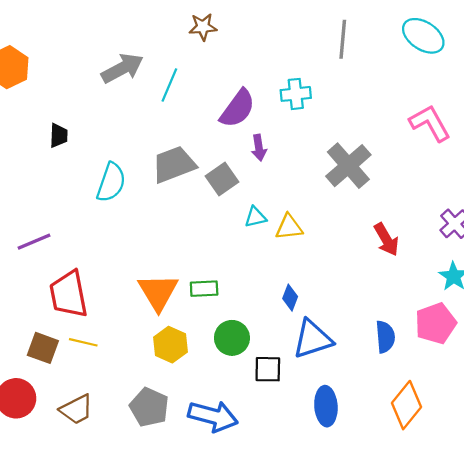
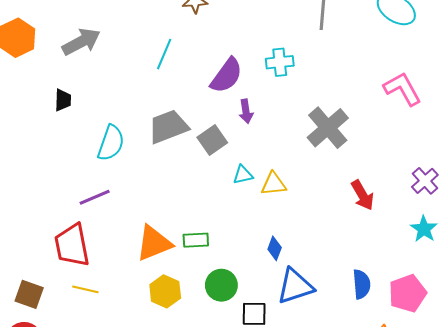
gray arrow: (122, 68) -> (81, 42), moved
purple line: (34, 242) -> (95, 197), moved
orange triangle: (158, 292) -> (154, 243), turned 39
pink pentagon: (436, 323) -> (408, 293), moved
brown square: (43, 348) -> (29, 294), moved

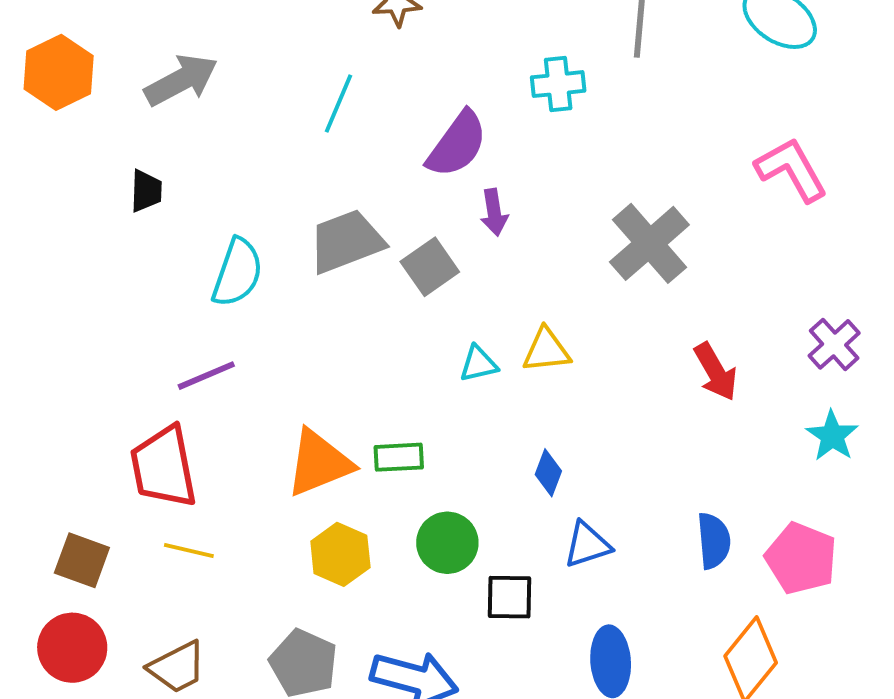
cyan cross: (280, 62) -> (558, 84), moved
cyan triangle: (243, 175) -> (478, 364), moved
blue triangle: (295, 286) -> (587, 545), size x0.7
pink pentagon: (408, 293) -> (801, 558), turned -30

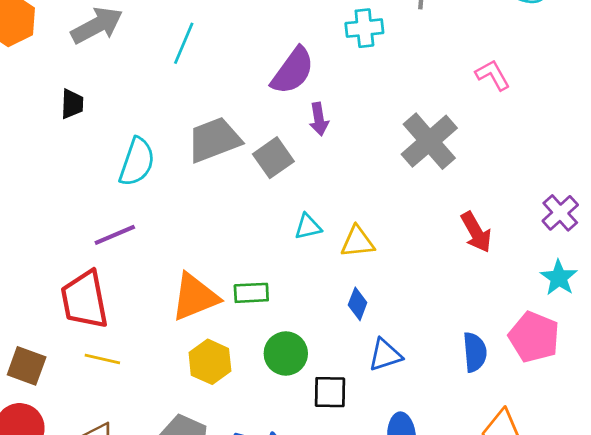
cyan line: (339, 103) -> (184, 43), moved
pink L-shape: (791, 170) -> (493, 75), moved, size x0.7
yellow triangle: (546, 350) -> (358, 242), moved
pink pentagon: (801, 558) -> (534, 337), moved

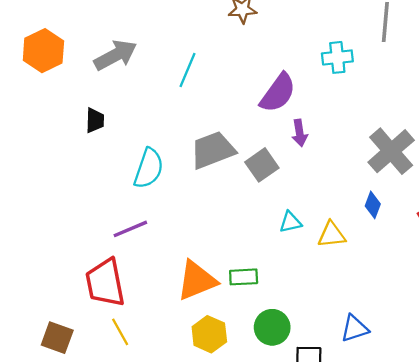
blue diamond: (358, 304) -> (373, 205), moved
yellow line: (102, 359) -> (120, 332), turned 48

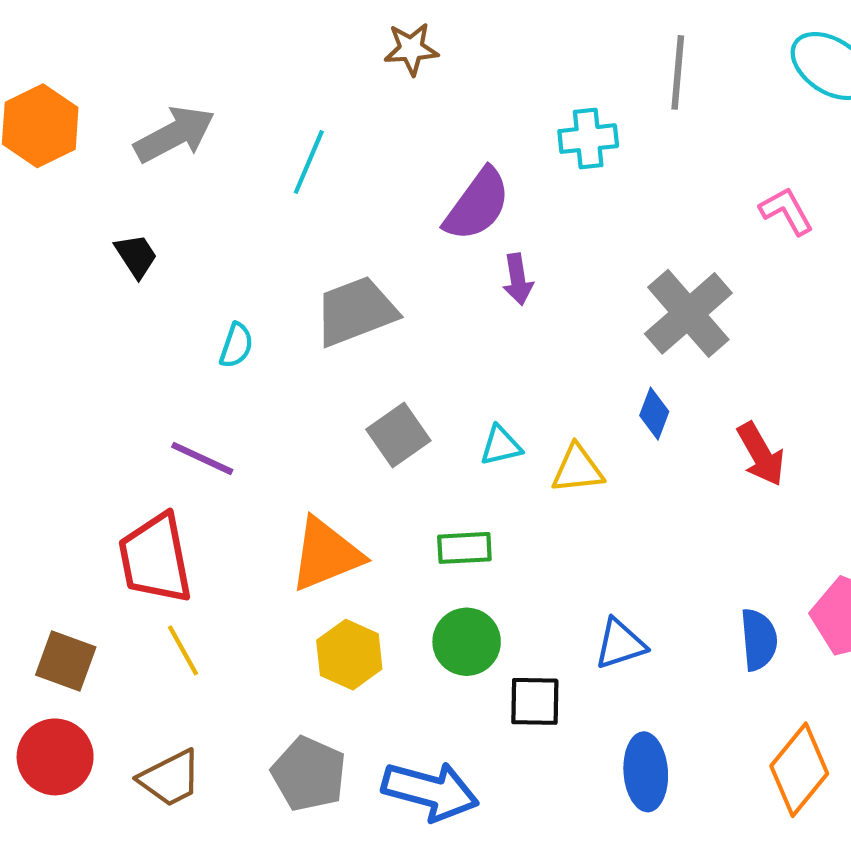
black trapezoid: (95, 120) -> (136, 256), turned -35
gray square: (262, 165) -> (398, 435), moved
cyan semicircle: (149, 168) -> (236, 345), size x0.6
purple line: (130, 229) -> (202, 458), turned 48
green rectangle: (244, 277) -> (464, 548), moved

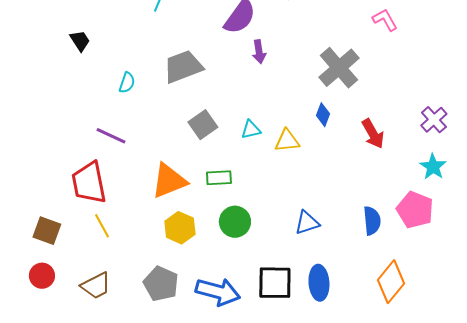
green rectangle: (464, 548) -> (219, 178), moved
black square: (535, 701) -> (275, 283), moved, size x1.4
red circle: (55, 757) -> (42, 276), size x0.7

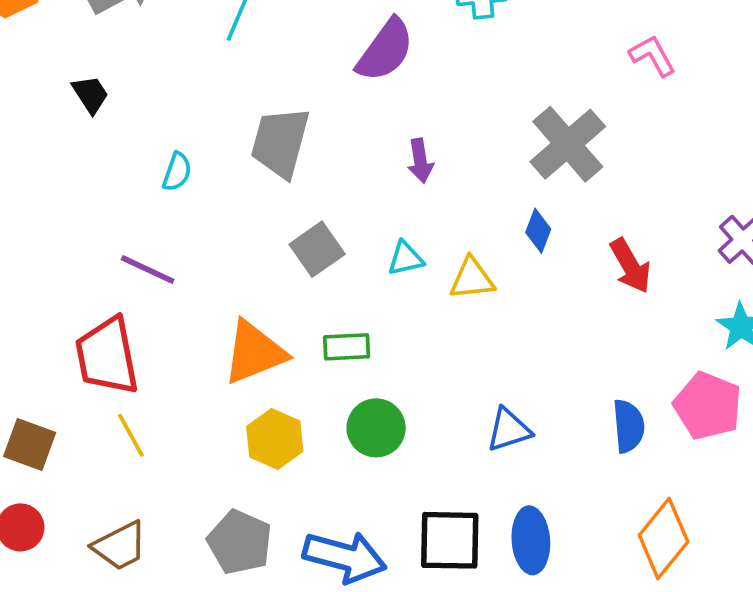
purple arrow: (259, 52) -> (420, 161), moved
gray trapezoid: (183, 67) -> (280, 142), turned -54

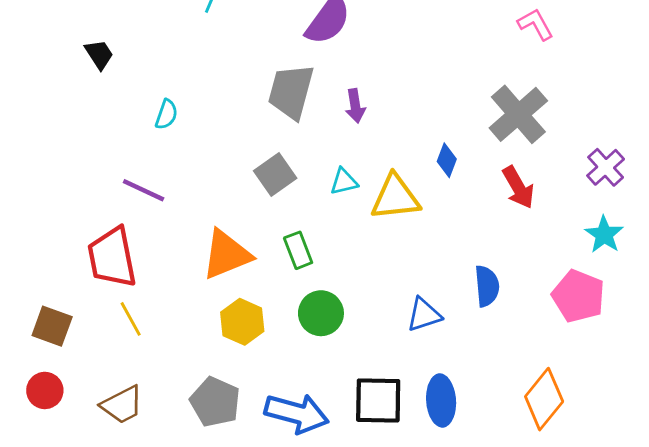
gray trapezoid: (280, 142) -> (291, 92), moved
gray cross: (568, 144) -> (518, 114), moved
yellow triangle: (472, 279) -> (395, 197), size x1.4
green rectangle: (347, 347) -> (298, 250), turned 72
blue semicircle: (629, 426) -> (487, 286), moved

